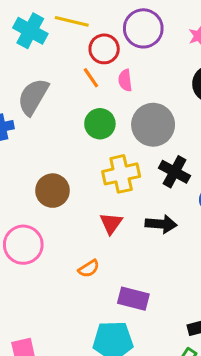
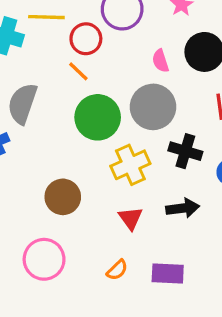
pink semicircle: (125, 80) -> (160, 61), moved
green circle: (100, 124) -> (98, 117), size x1.4
purple rectangle: (133, 299) -> (168, 274), moved

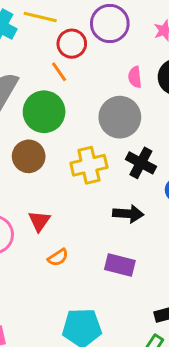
green circle: (98, 117) -> (44, 112), moved
brown circle: (63, 197) -> (29, 156), moved
red triangle: (131, 218) -> (39, 221), moved
purple rectangle: (168, 274) -> (120, 265), moved

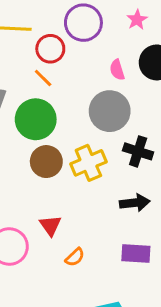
brown circle: (29, 156) -> (46, 162), moved

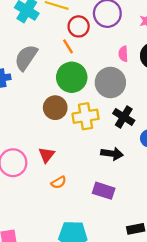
green circle: (36, 119) -> (72, 77), moved

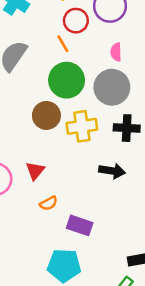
pink semicircle: (123, 54) -> (116, 52), moved
black cross: (124, 117) -> (127, 128), turned -30
purple rectangle: (104, 191) -> (80, 225), moved

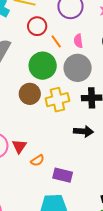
red circle: (76, 21) -> (37, 26), moved
orange line: (63, 44) -> (56, 41), moved
red triangle: (35, 171) -> (19, 146), moved

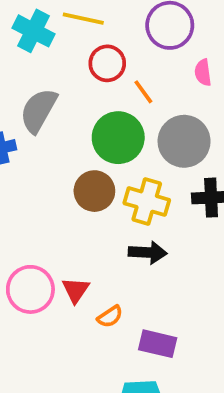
pink semicircle: (78, 41) -> (203, 73), moved
yellow cross: (57, 100) -> (147, 202), turned 30
black arrow: (83, 131) -> (148, 253), moved

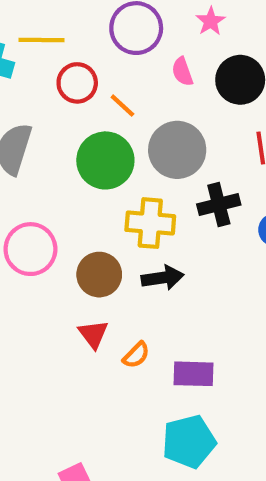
brown circle: (94, 191) -> (99, 275), moved
pink circle: (30, 289) -> (30, 249), moved

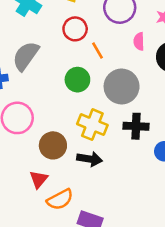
green circle: (105, 160) -> (77, 80), size x0.7
orange semicircle: (136, 355) -> (60, 199), size x1.5

